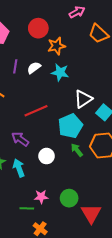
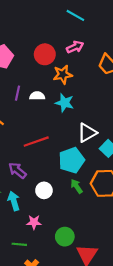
pink arrow: (77, 12) -> (75, 47), moved
white semicircle: (34, 68) -> (37, 96), turned 32
pink star: (41, 197) -> (34, 222), moved

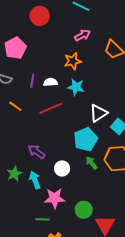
red circle: (45, 54) -> (40, 16), moved
red line: (36, 142) -> (51, 108), moved
pink star: (34, 222) -> (55, 198), size x1.5

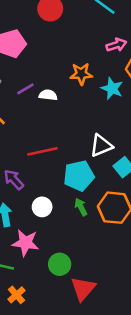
pink arrow: (82, 35) -> (116, 45), moved
purple line: (32, 81) -> (25, 89), turned 40
cyan star: (76, 87) -> (112, 88), moved
red line: (51, 108) -> (42, 151), moved

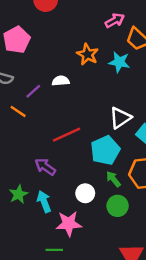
orange star: (81, 74) -> (87, 54), turned -30
purple line: (25, 89) -> (33, 91), moved
white circle: (42, 207) -> (85, 193), moved
green circle: (60, 264) -> (118, 206), moved

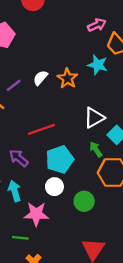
orange star: (87, 54) -> (67, 78), moved
white semicircle: (61, 81) -> (40, 78), turned -49
cyan pentagon: (105, 150) -> (60, 160), moved
green arrow: (113, 179) -> (96, 149), moved

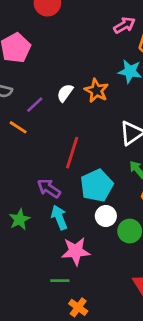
red line: (41, 129) -> (72, 153), turned -48
white circle: (54, 187) -> (106, 216), moved
cyan arrow: (15, 191) -> (59, 217), moved

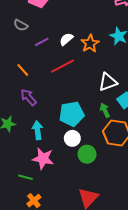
orange line: (18, 127) -> (23, 70), moved
red line: (72, 153) -> (63, 66), moved, turned 30
purple arrow: (49, 188) -> (28, 97), moved

